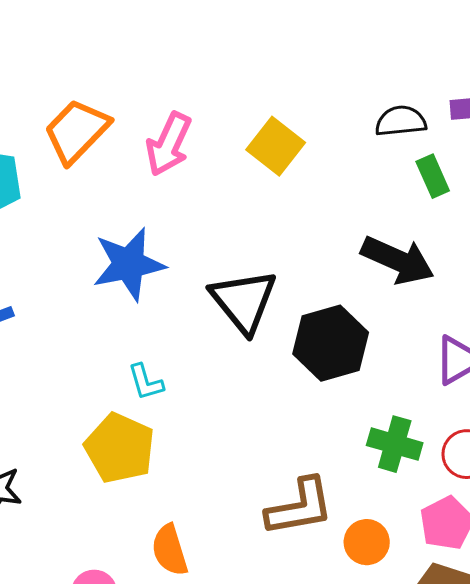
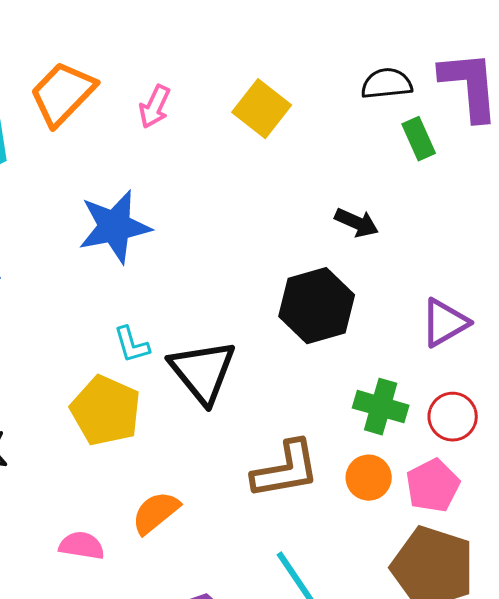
pink arrow: (169, 144) -> (155, 107), size x0.7
black arrow: (398, 260) -> (357, 223), moved, size x0.6
black triangle: (244, 301) -> (203, 372), moved
orange circle: (367, 542) -> (369, 478), moved
orange semicircle: (170, 550) -> (156, 513), turned 68

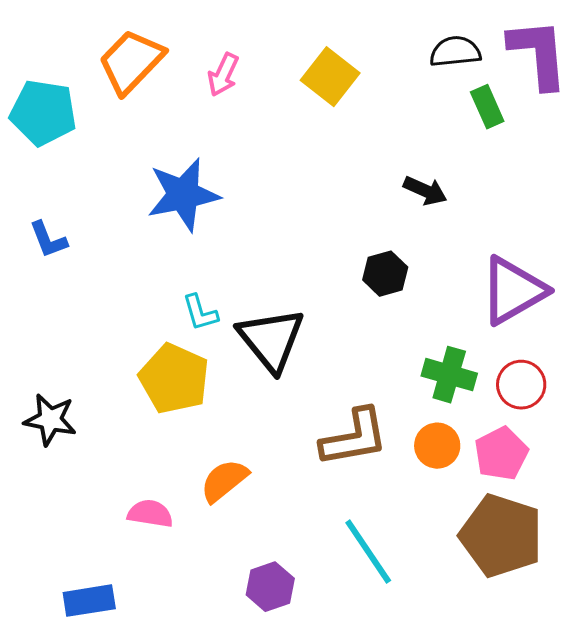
black hexagon: (317, 306) -> (385, 274), size x0.6
purple triangle: (445, 323) -> (513, 291), size x1.4

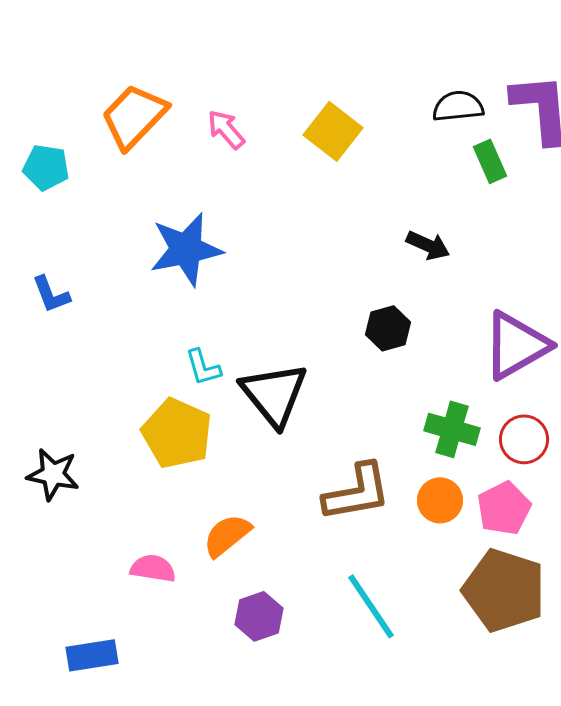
pink arrow: (223, 75) -> (226, 129), turned 114
cyan pentagon: (43, 113) -> (46, 167), size x0.7
purple hexagon: (270, 587) -> (259, 616), moved

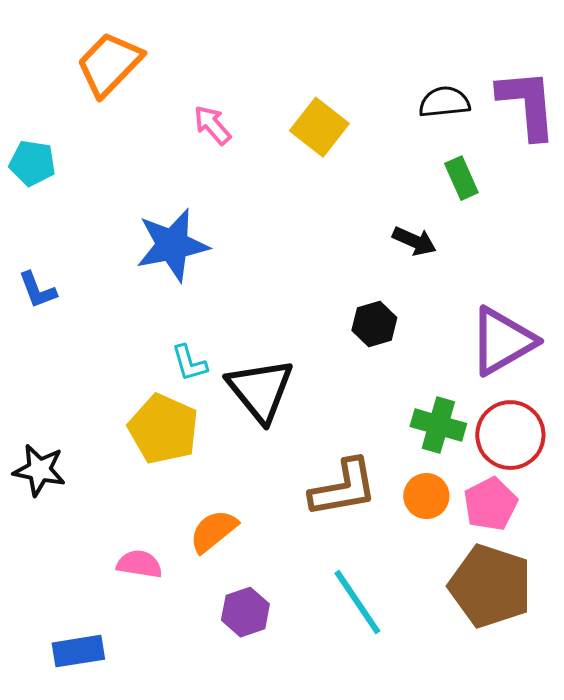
orange trapezoid: (134, 116) -> (109, 64), moved
green rectangle: (490, 161) -> (461, 178), moved
red circle: (524, 439) -> (510, 435), size x1.4

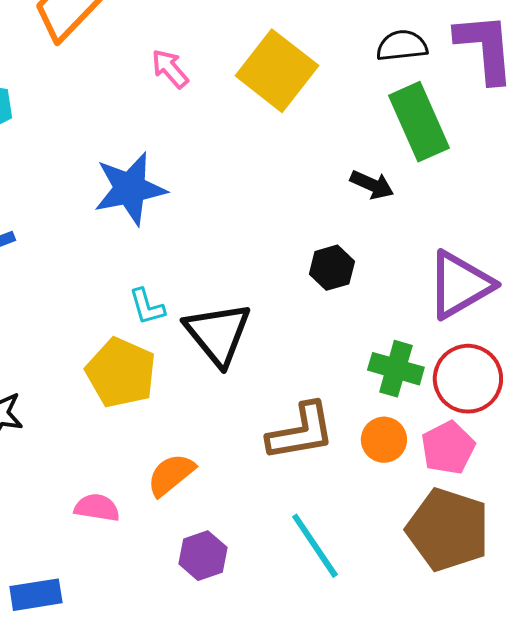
yellow square: (319, 127) -> (277, 71), size x1.4
green rectangle: (461, 178) -> (419, 122), size x1.8

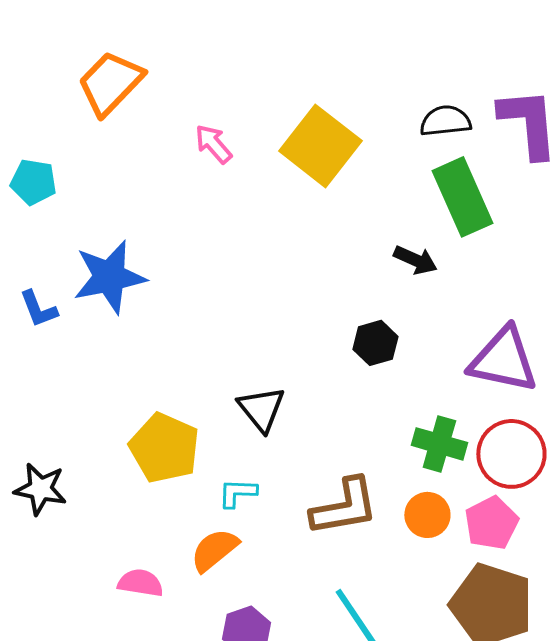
blue star: (130, 189) -> (109, 277), moved
purple triangle: (460, 285) -> (503, 360), turned 42
cyan L-shape: (147, 307) -> (237, 493), moved, turned 108
black triangle: (218, 334) -> (261, 409), size x0.7

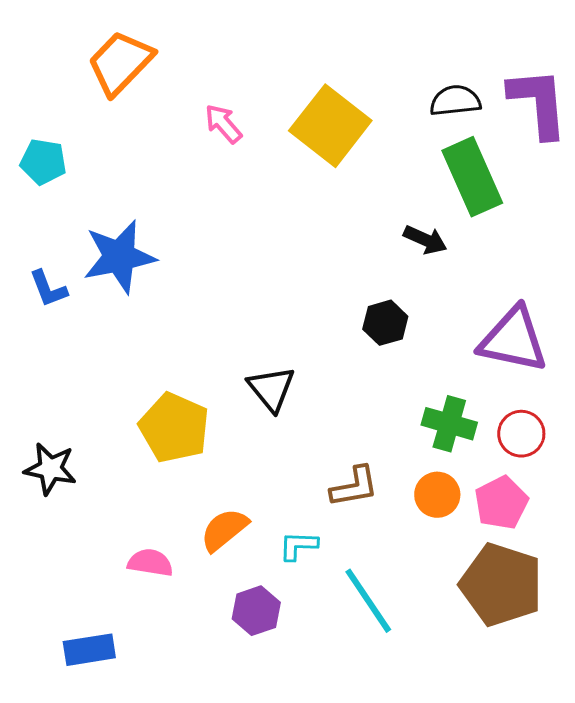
red circle: (511, 454) -> (521, 434), size x0.7
cyan L-shape: (237, 493) -> (298, 546), moved
brown L-shape: (344, 507) -> (354, 487), size x0.7

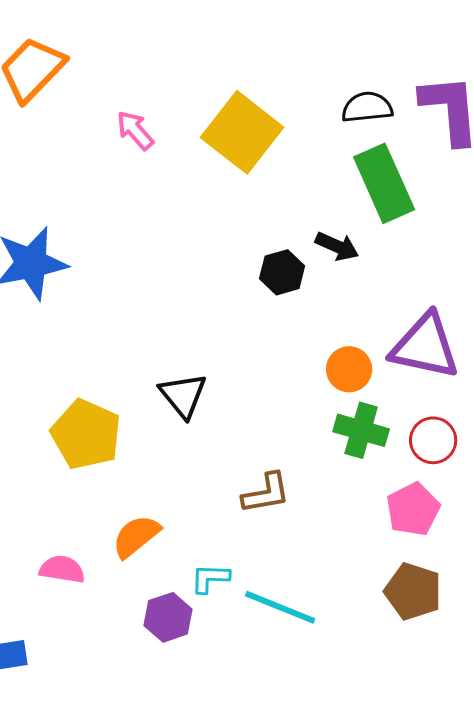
black hexagon: (385, 323) -> (282, 272), moved
orange circle: (437, 495) -> (349, 369), moved
cyan L-shape: (298, 546) -> (210, 578), moved
brown pentagon: (501, 585) -> (413, 591), size x0.7
cyan line: (368, 601) -> (280, 607), turned -34

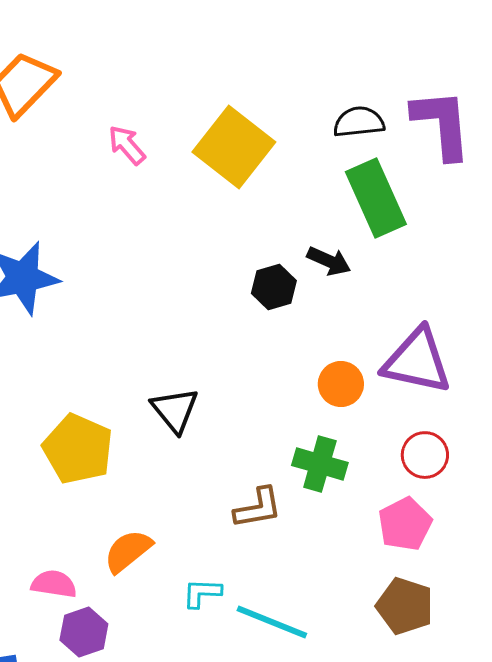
green cross: (361, 430) -> (320, 464), moved
purple hexagon: (168, 617) -> (84, 632), moved

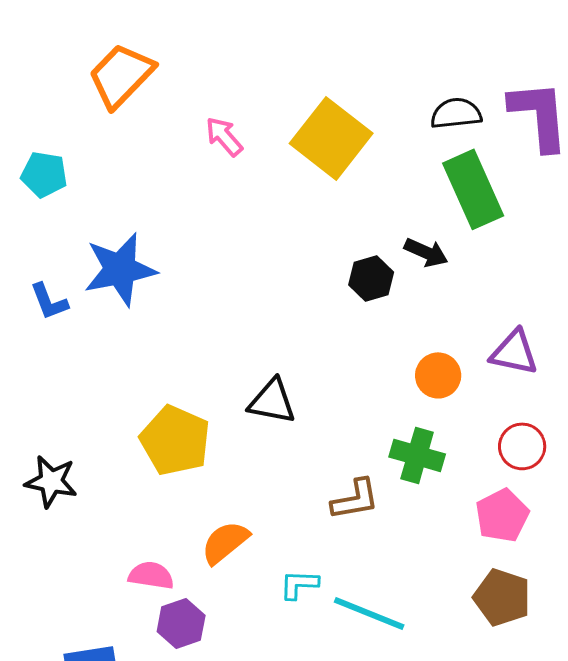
purple triangle: (417, 361) -> (514, 352), size x0.7
black triangle: (175, 410) -> (272, 401), turned -40

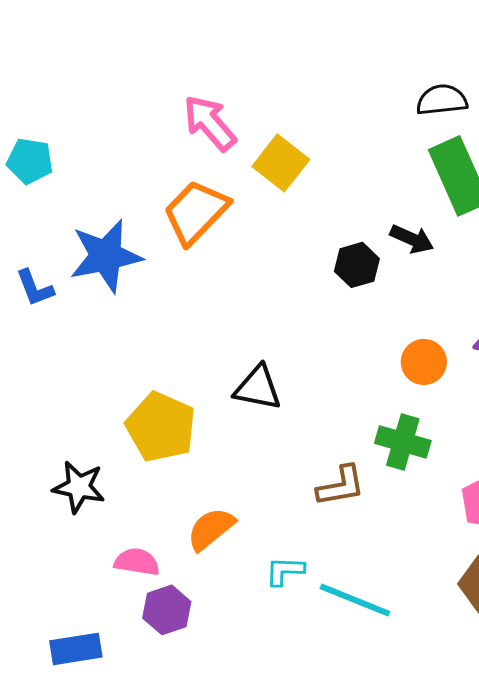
orange trapezoid: (121, 75) -> (196, 212), moved
pink arrow: (224, 136) -> (210, 123), size x1.4
yellow square: (331, 138) -> (281, 163), moved, size x0.7
black star: (51, 481) -> (79, 487), moved

